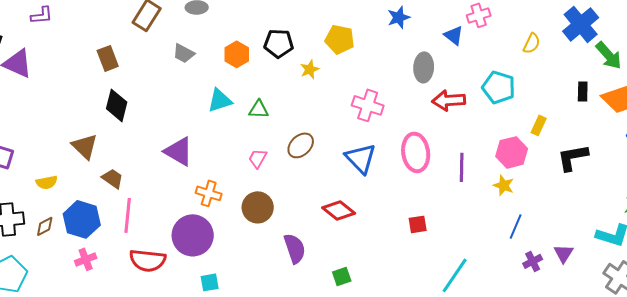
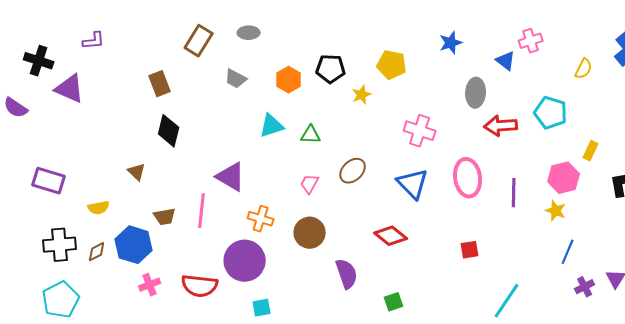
brown triangle: (85, 146) -> (137, 172), size x0.7
brown trapezoid: (113, 178) -> (165, 217), moved, turned 135
pink line: (128, 215) -> (202, 211), moved
pink cross: (86, 259) -> (150, 285), moved

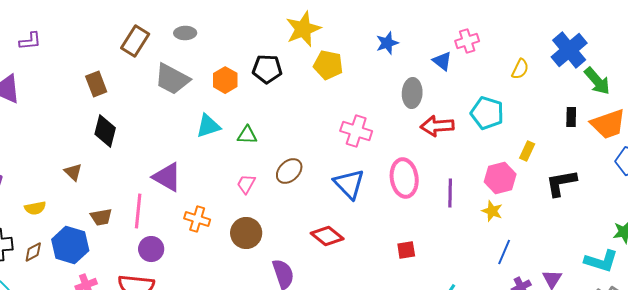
gray trapezoid: (236, 79) -> (172, 79), size x1.6
yellow star: (362, 95) -> (303, 29), moved, size x1.8
purple circle: (245, 261) -> (151, 249), moved, size x0.6

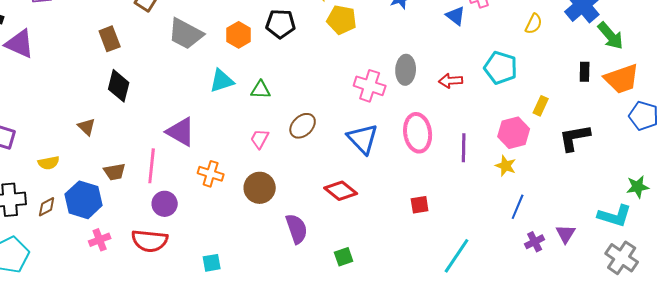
gray ellipse: (412, 93) -> (406, 70), moved
red arrow: (437, 126) -> (451, 81), size x0.7

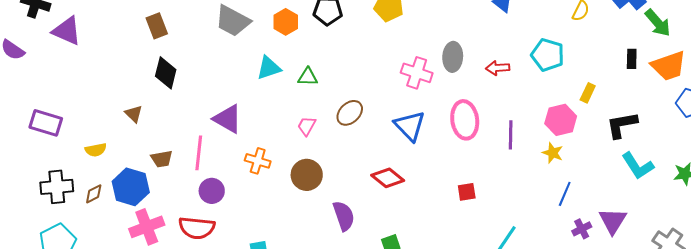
cyan L-shape: (615, 216) -> (638, 166), moved, turned 40
purple triangle: (566, 234) -> (613, 221), size x1.4
pink cross: (100, 240) -> (147, 227), size x1.6

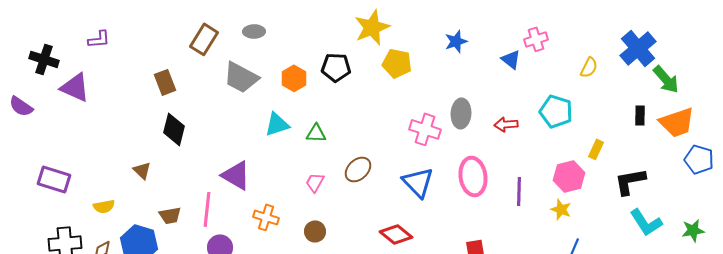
brown circle: (307, 175) -> (315, 231), size x0.7

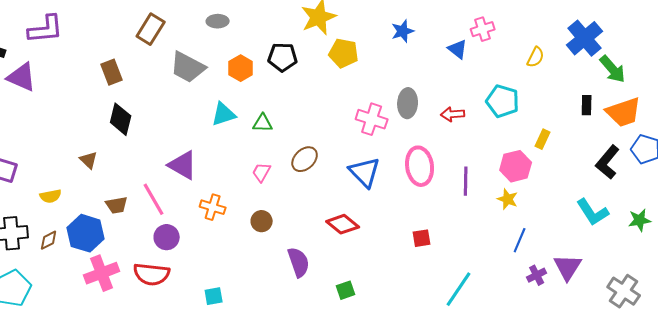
gray ellipse: (254, 31) -> (218, 21), moved
purple L-shape: (99, 39) -> (46, 29), size x1.6
black L-shape: (630, 181) -> (608, 162), moved, turned -40
pink line: (207, 209) -> (154, 199), turned -36

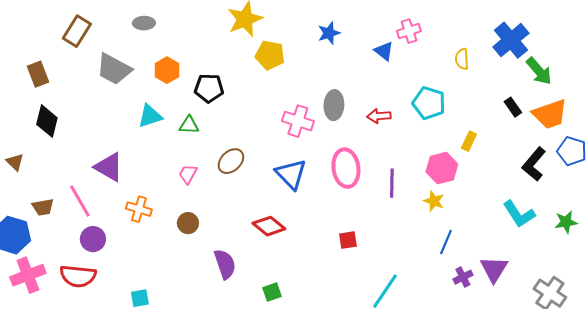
black pentagon: (283, 57) -> (209, 88), moved
yellow semicircle: (536, 57) -> (462, 59), turned 150
black rectangle: (587, 105) -> (513, 107), turned -36

